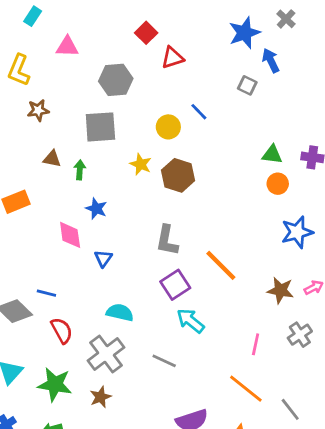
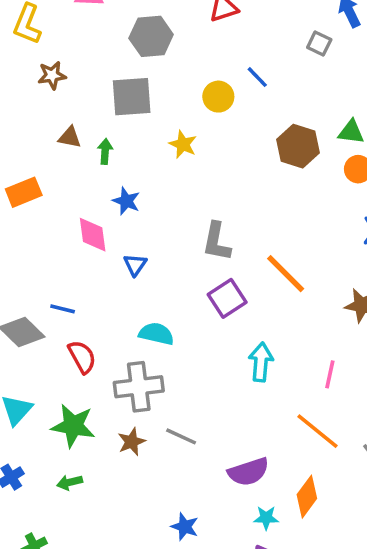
brown hexagon: (178, 175) -> (298, 146), moved
cyan arrow: (190, 321) -> (261, 362), moved, turned 56
gray cross: (106, 354) -> (139, 387), turned 30
gray line: (164, 361) -> (181, 436), moved

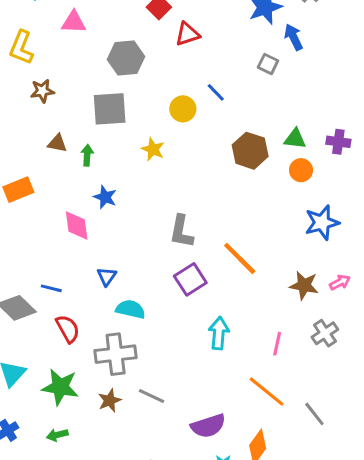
blue triangle: (135, 265) -> (107, 276), moved

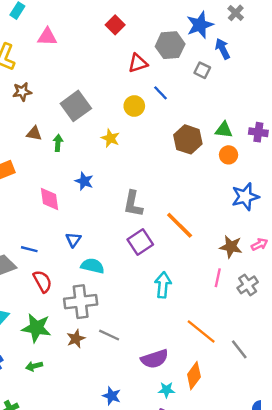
red triangle: (187, 34) -> (138, 63), moved
gray hexagon: (126, 58) -> (170, 45), moved
gray square: (110, 109) -> (76, 106), turned -32
blue star: (105, 197) -> (84, 181), moved
pink line: (277, 344) -> (218, 278), moved

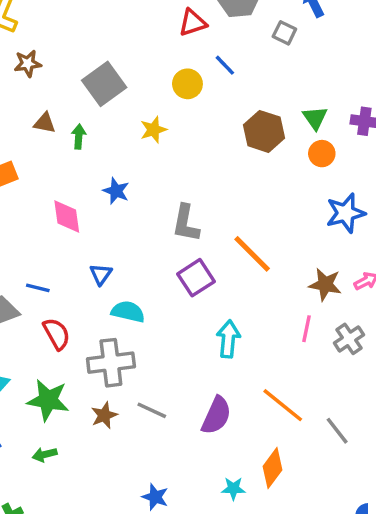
green triangle: (224, 130) -> (315, 118), turned 48
yellow star: (110, 138) -> (153, 130), turned 30
purple semicircle: (155, 359) -> (216, 415), moved, turned -48

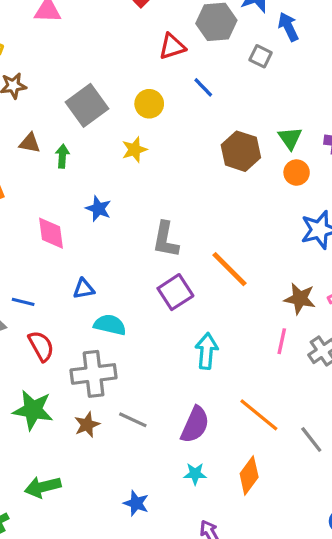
yellow circle: (187, 84) -> (149, 104), moved
blue triangle: (101, 274) -> (84, 289), turned 45
green arrow: (45, 455) -> (43, 487), moved, size x1.5
cyan star: (233, 489) -> (195, 474), moved

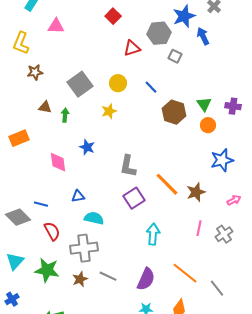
gray square: (261, 56) -> (175, 56), moved
blue line: (203, 87) -> (151, 87), moved
brown star: (300, 299) -> (196, 192), moved, turned -30

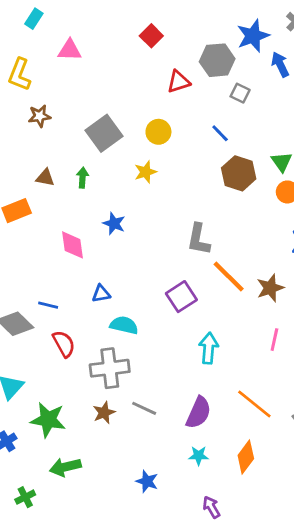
blue line: (151, 87) -> (220, 133), moved
brown triangle: (45, 107) -> (45, 178), moved
gray L-shape: (128, 166) -> (199, 239), moved
green star: (47, 270) -> (48, 420), moved

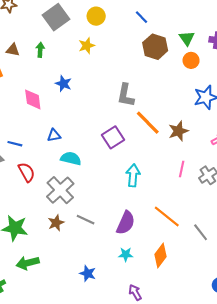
gray cross: (110, 368) -> (60, 190), turned -36

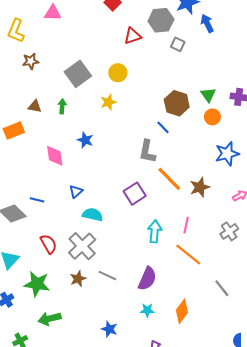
blue line: (141, 17) -> (163, 127), moved
blue triangle: (54, 135) -> (76, 191), turned -32
pink line: (182, 169) -> (186, 225), moved
red semicircle: (27, 172) -> (48, 244), moved
orange line: (167, 216) -> (188, 255), moved

